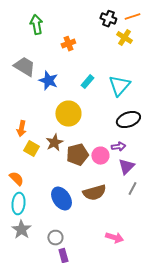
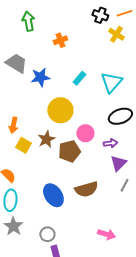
blue star: (48, 81) -> (40, 77), turned -30
pink circle: (100, 156) -> (85, 133), moved

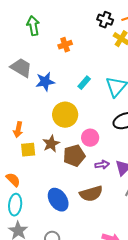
purple arrow: (110, 143) -> (102, 165), moved
yellow square: (23, 145) -> (28, 150), turned -35

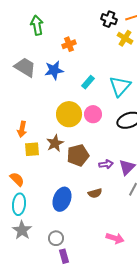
blue star: (45, 82) -> (54, 70), moved
pink circle: (90, 138) -> (93, 114), moved
brown semicircle: (91, 194) -> (95, 193), size x0.6
blue ellipse: (58, 200) -> (62, 199), turned 55

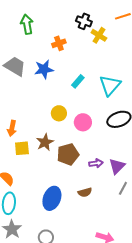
black cross: (109, 19) -> (84, 21), moved
yellow cross: (125, 38) -> (99, 35), moved
yellow circle: (69, 114) -> (59, 113), size x0.6
pink circle: (93, 114) -> (83, 122), moved

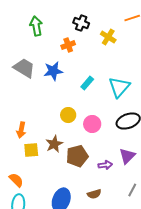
black cross: (84, 21) -> (81, 23), moved
purple triangle: (117, 166) -> (127, 156), moved

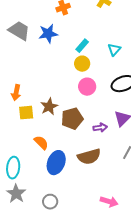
cyan triangle: (119, 87) -> (114, 50), size x0.6
yellow circle: (68, 115) -> (82, 64), moved
orange semicircle: (16, 180) -> (41, 143), moved
brown semicircle: (94, 194) -> (89, 157), size x1.6

